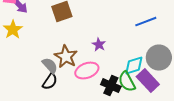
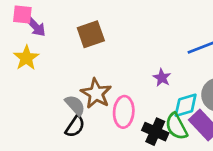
purple star: (99, 45) -> (162, 78), moved
pink ellipse: (87, 71) -> (124, 112), turned -65

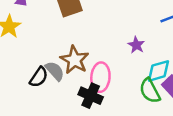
black semicircle: (75, 126) -> (39, 77), moved
black cross: (155, 132) -> (91, 96), moved

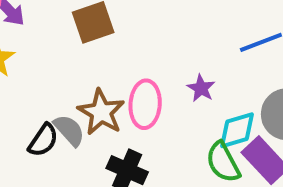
pink ellipse: (100, 77) -> (145, 104), moved

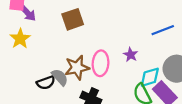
brown star: (101, 112) -> (77, 68), turned 30
black semicircle: (43, 140) -> (46, 83), turned 36

